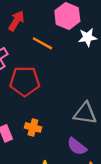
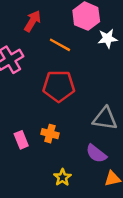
red pentagon: (25, 81) -> (59, 86), moved

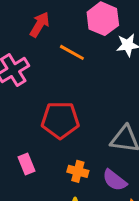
red pentagon: (59, 86) -> (60, 120), moved
orange cross: (50, 134) -> (78, 171), moved

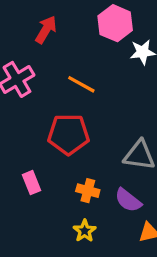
orange line: (72, 52) -> (81, 84), moved

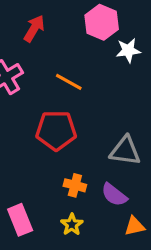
pink rectangle: (31, 183) -> (20, 220), moved, size x1.4

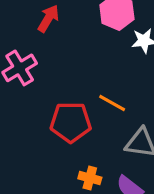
orange line: (69, 82) -> (112, 103), moved

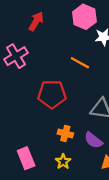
orange line: (112, 103) -> (80, 63), moved

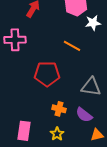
pink cross: (16, 56) -> (15, 40), turned 30
pink rectangle: (26, 158) -> (24, 131), turned 30

